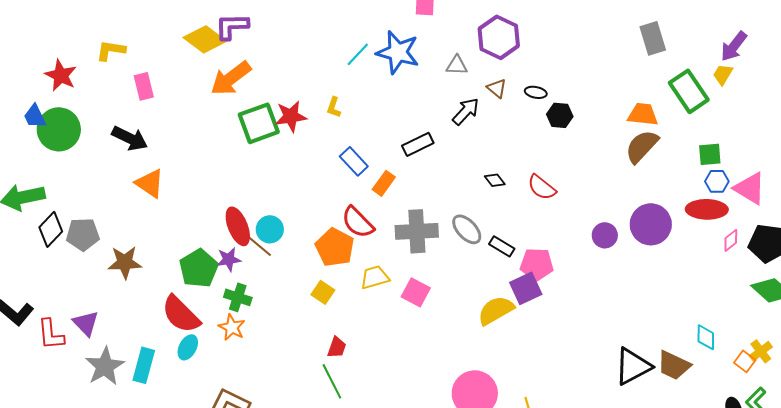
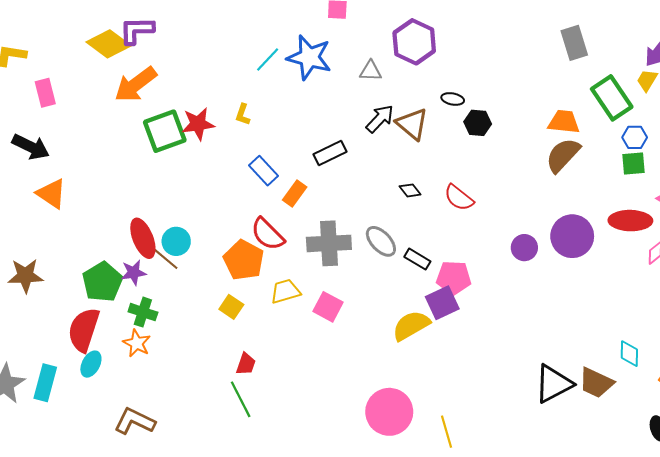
brown triangle: (497, 88) -> (412, 124), moved, size x1.6
blue hexagon: (717, 181) -> (635, 137), moved
red semicircle: (181, 314) -> (84, 330), turned 63

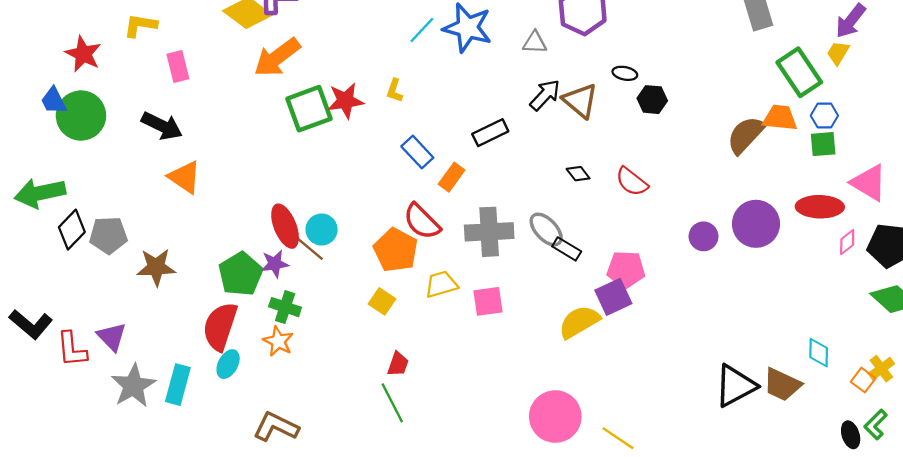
orange trapezoid: (564, 122) -> (780, 118), moved
black rectangle: (417, 259) -> (567, 249), moved
pink square: (328, 307) -> (488, 301), turned -36
yellow line: (446, 432) -> (618, 438), turned -40

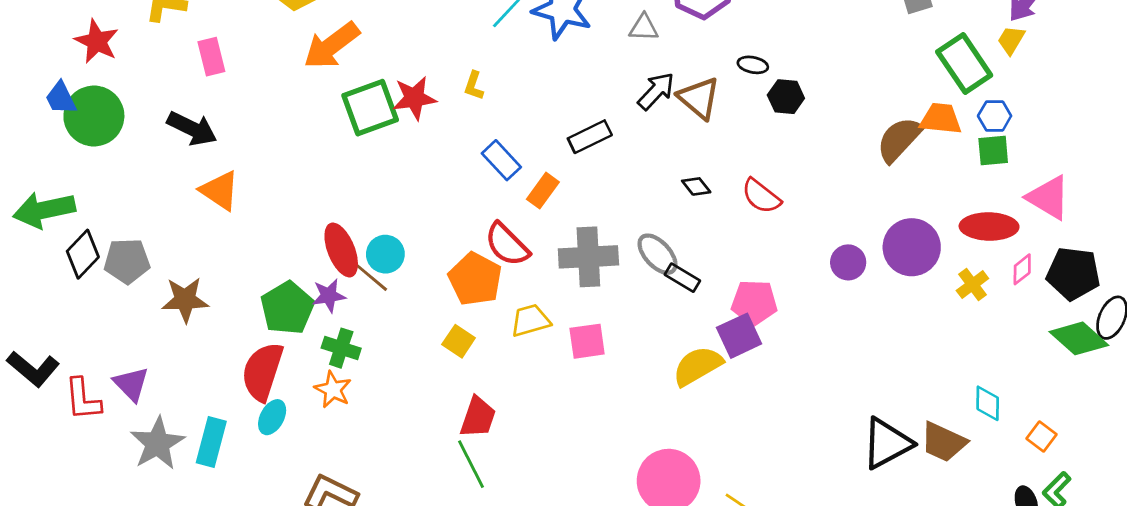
red trapezoid: (398, 364) -> (478, 417), size x1.4
yellow cross: (881, 369) -> (972, 285), moved

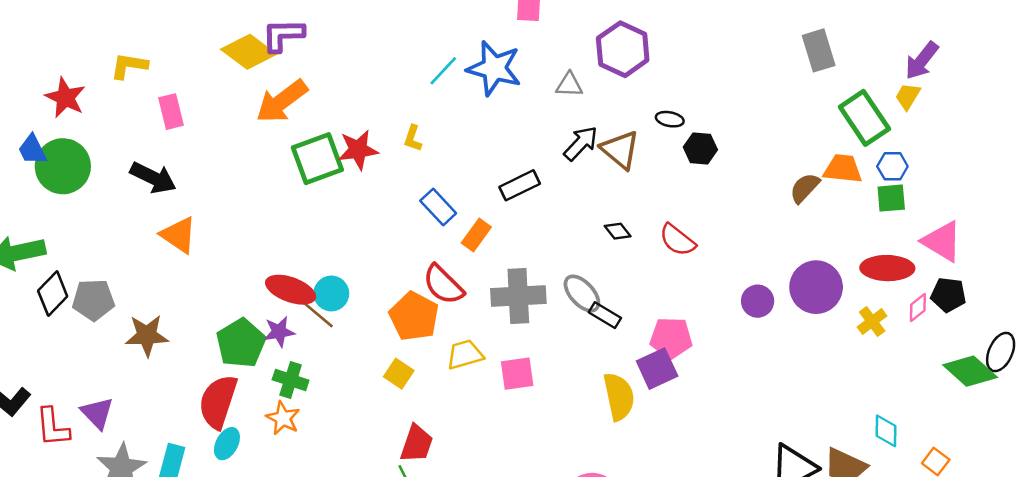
brown semicircle: (899, 139) -> (805, 188), size x0.7
red ellipse: (341, 250) -> (291, 290), turned -48
black pentagon: (1073, 273) -> (948, 295), moved, size x0.7
yellow semicircle: (698, 366) -> (619, 397), turned 108

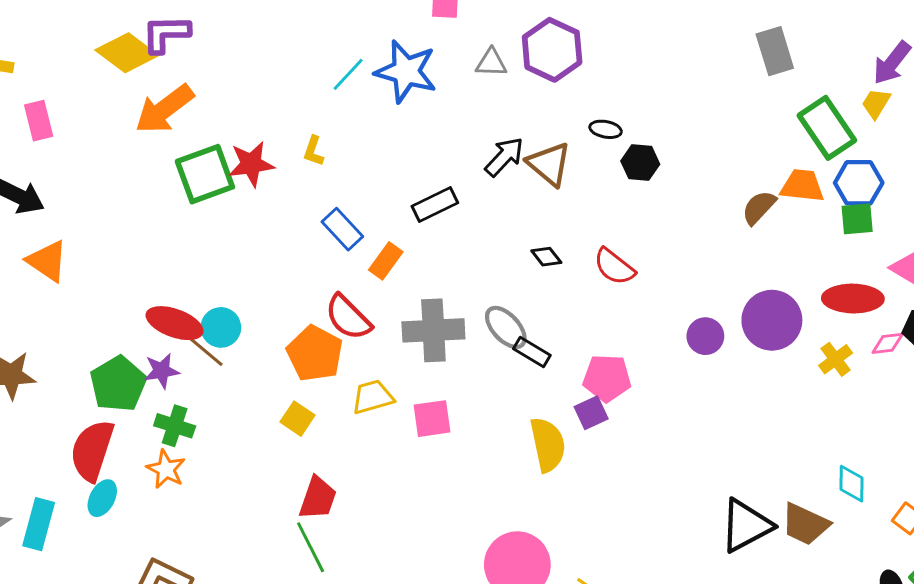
gray triangle: (569, 85) -> (491, 63), moved
blue hexagon: (892, 166) -> (859, 183), size x1.4
pink diamond: (918, 307) -> (888, 343), turned 32
purple square: (657, 369) -> (591, 413), size x0.7

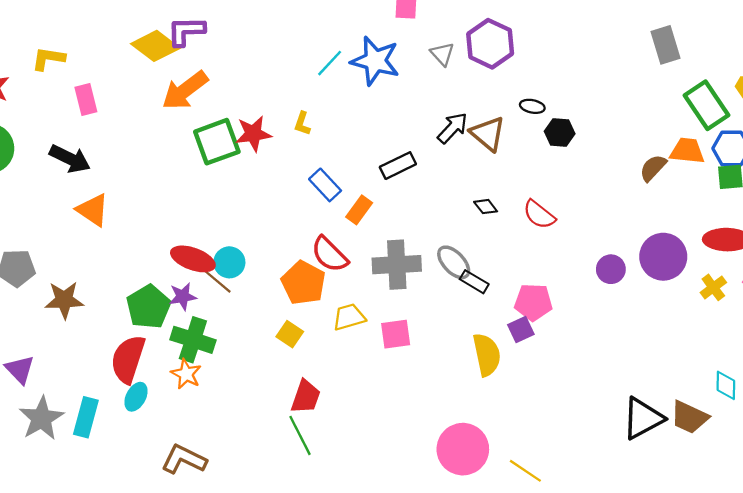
gray triangle: (491, 63) -> (442, 54), turned 45
green cross: (175, 426) -> (193, 340), size x1.4

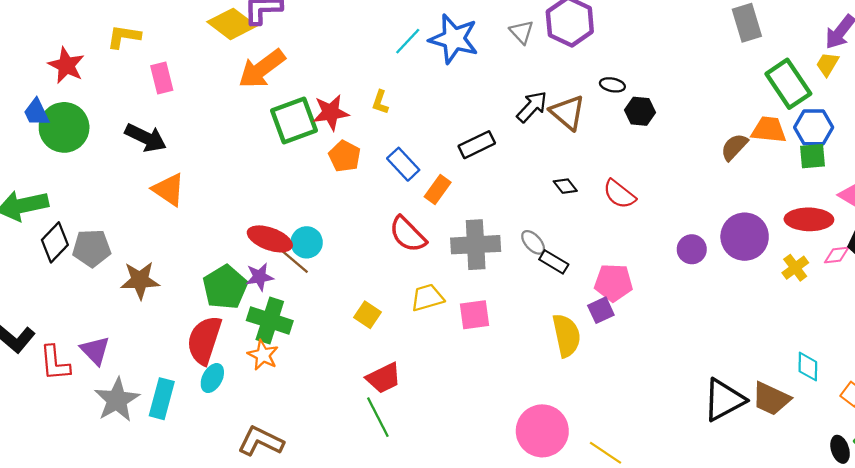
gray ellipse: (454, 262) -> (533, 242), size x0.7
orange pentagon: (303, 283) -> (345, 156), moved, size x0.7
red trapezoid: (306, 397) -> (384, 378), turned 45

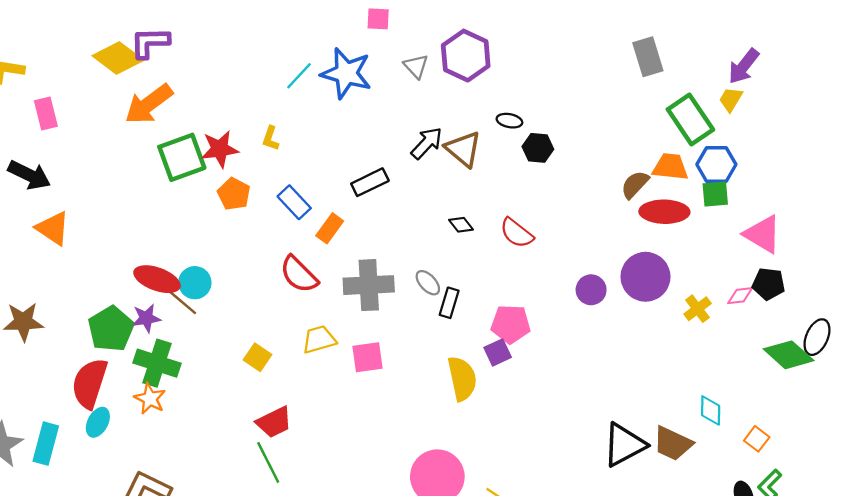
red ellipse: (809, 219) -> (664, 212), moved
black rectangle: (554, 262) -> (449, 303), turned 76

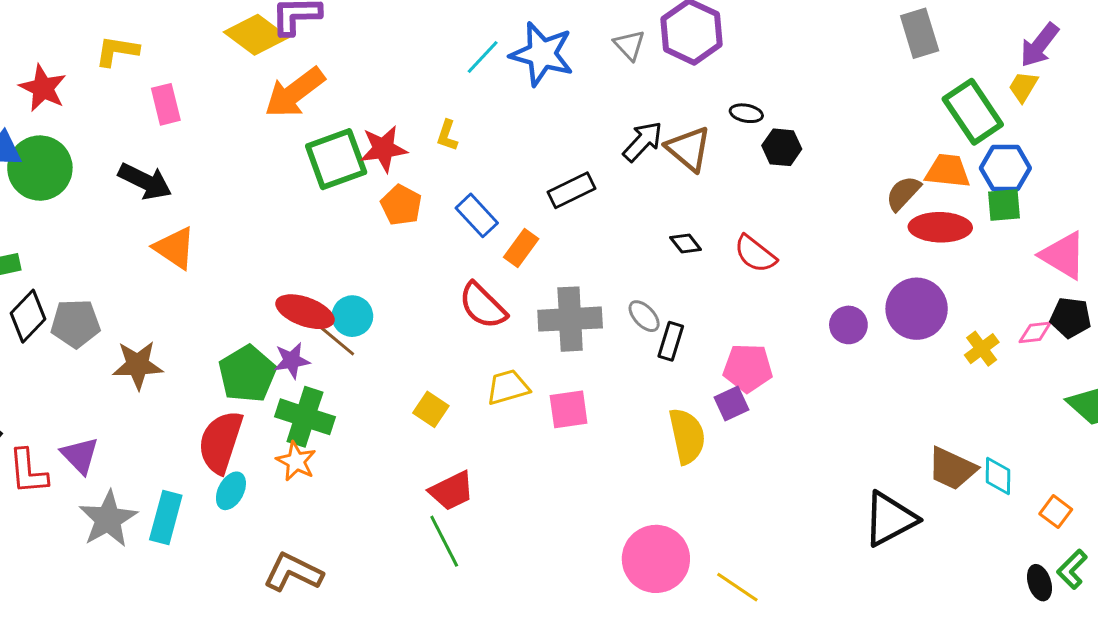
brown trapezoid: (673, 444) -> (952, 469), moved

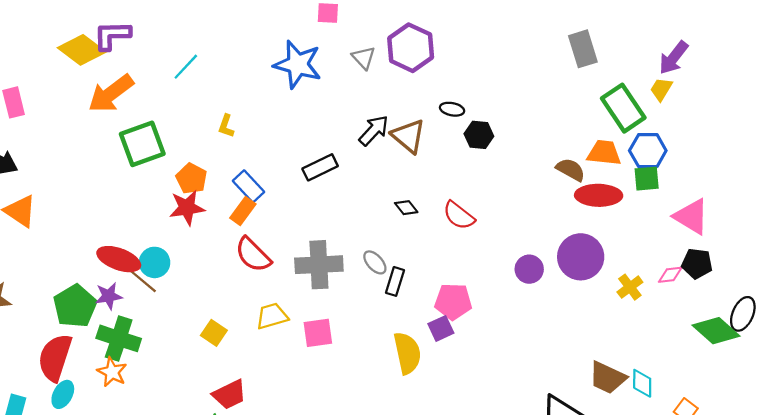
cyan line: (483, 57) -> (186, 67), moved
red star: (383, 149) -> (187, 208), moved
brown semicircle: (903, 193) -> (571, 170), turned 76
orange rectangle: (521, 248) -> (243, 211), moved

